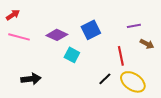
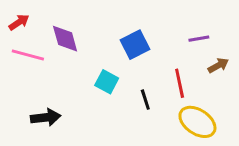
purple diamond: (57, 35) -> (65, 39), moved, turned 50
brown arrow: (147, 44) -> (218, 65), turned -56
black line: (105, 79) -> (145, 100), moved, turned -64

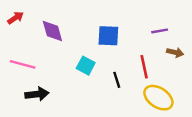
blue square: (135, 45) -> (108, 36), turned 30
pink line: (28, 55) -> (23, 64), moved
brown arrow: (218, 65) -> (175, 52), turned 42

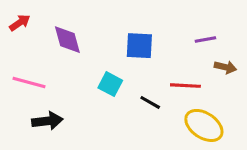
red line: (144, 67) -> (185, 86), turned -75
black line: (117, 80) -> (150, 102), turned -42

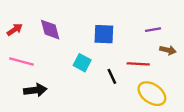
red arrow: (20, 23) -> (15, 30), moved
black line: (150, 102) -> (112, 76), turned 35

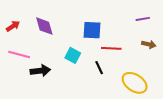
purple line: (153, 30) -> (143, 19), moved
red line: (138, 64) -> (111, 48), moved
black arrow: (35, 90) -> (40, 71), moved

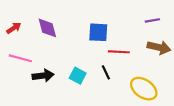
brown arrow: (149, 44) -> (159, 47), size x1.5
cyan square: (73, 55) -> (78, 76), moved

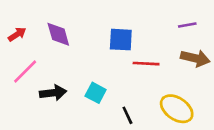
pink line: (20, 58) -> (25, 71), turned -60
black line: (106, 72) -> (127, 115), moved

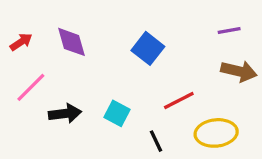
blue square: (121, 40) -> (148, 48), turned 35
red line: (146, 64) -> (179, 100), moved, turned -30
yellow ellipse: (177, 109) -> (216, 133), turned -40

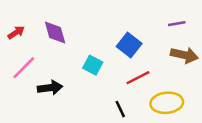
blue square: (148, 48) -> (129, 45), moved
cyan square: (117, 113) -> (93, 65), moved

